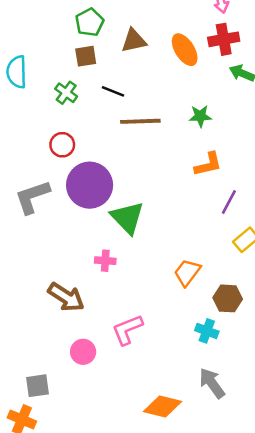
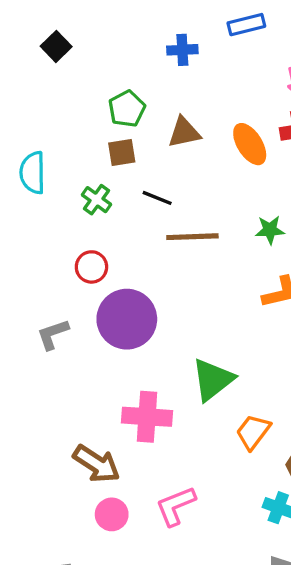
gray L-shape: (32, 197) -> (53, 334), size x0.7
green triangle: (127, 218) -> (213, 380), moved, turned 36
pink cross: (105, 261) -> (147, 417), size x1.8
pink circle: (83, 352) -> (112, 514), moved

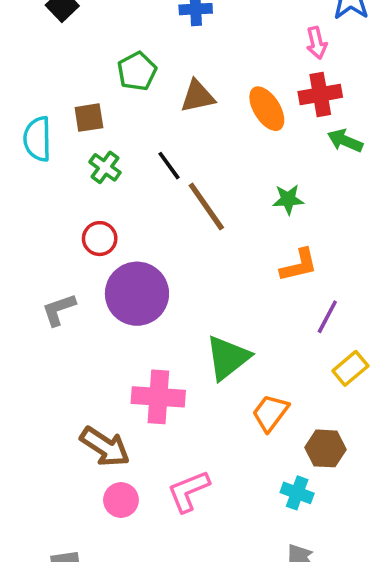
brown square: (122, 152) -> (89, 118), moved
black line: (157, 198) -> (169, 166), turned 32
brown line: (192, 237) -> (206, 207), turned 57

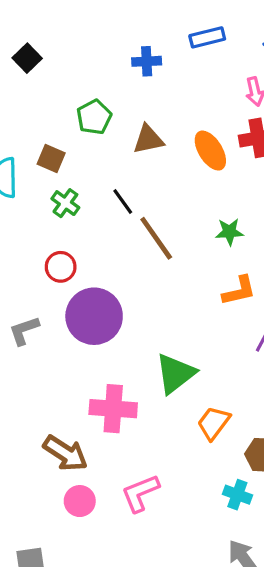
brown square: (89, 118) -> (51, 158), turned 32

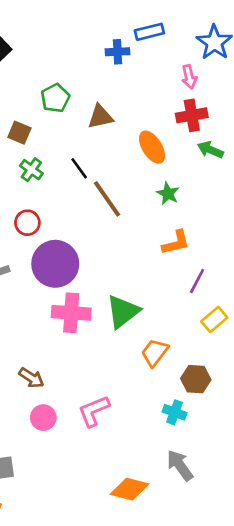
blue cross: (147, 61) -> (118, 52), moved
orange ellipse: (210, 151) -> (152, 147), moved
green star: (229, 232) -> (168, 194), turned 30
pink cross: (113, 409) -> (71, 313), moved
brown arrow: (65, 453) -> (31, 378), size x0.7

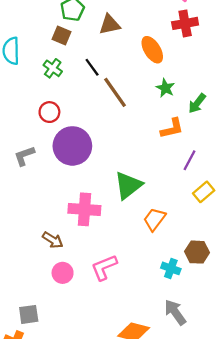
brown square: (19, 133) -> (61, 35), moved
green arrow: (210, 150) -> (197, 103), moved, turned -75
pink cross: (71, 313) -> (84, 209), moved
brown hexagon: (196, 379) -> (197, 252), moved

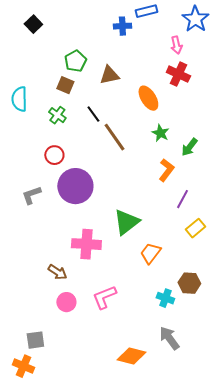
red cross: (185, 23) -> (178, 74), turned 35
orange L-shape: (172, 128) -> (166, 170), turned -40

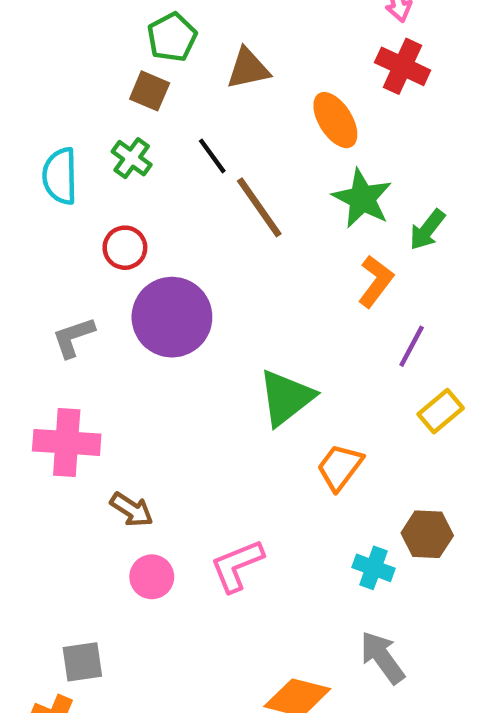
cyan semicircle: (19, 99) -> (60, 176), moved
green star: (160, 133) -> (362, 198), size x1.5
pink cross: (86, 244) -> (67, 442), moved

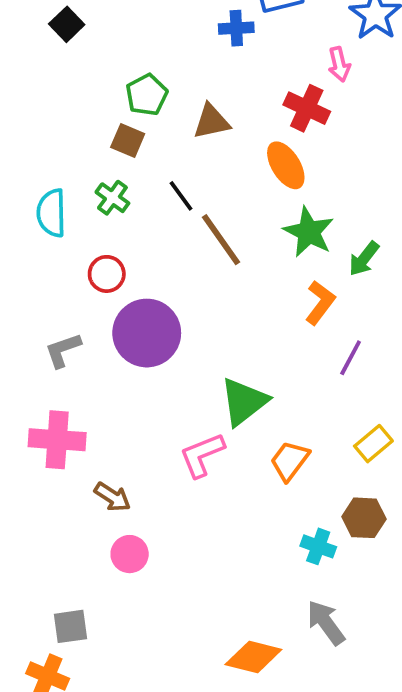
red cross: (403, 66) -> (307, 108), moved
yellow rectangle: (441, 411) -> (373, 444), moved
pink L-shape: (237, 566) -> (202, 455), moved

